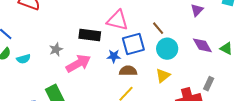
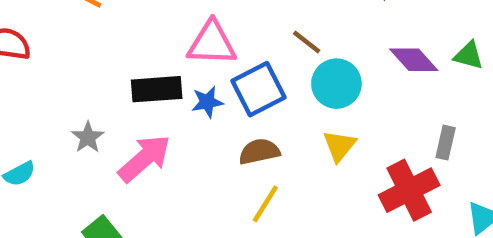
blue star: (114, 56) -> (207, 102), moved

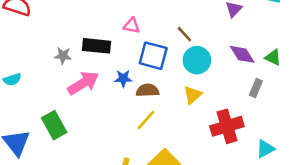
pink triangle: (212, 43) -> (132, 26), size x0.6
blue square: (259, 89) -> (153, 56), turned 32
blue star: (207, 102) -> (123, 78), moved
gray star: (88, 137) -> (63, 56), moved, turned 30
gray rectangle: (446, 143) -> (256, 88), moved

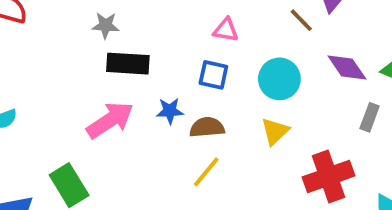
pink triangle: (132, 26) -> (226, 30), moved
brown line: (184, 34) -> (301, 20), moved
gray star: (63, 56) -> (106, 25), moved
blue square: (153, 56) -> (213, 75), size x0.7

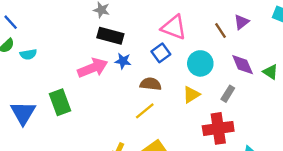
pink triangle: (226, 30) -> (174, 27), size x1.6
blue square: (213, 75) -> (161, 53), turned 30
blue star: (170, 111) -> (123, 61), moved
gray rectangle: (370, 117) -> (228, 94), moved

